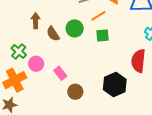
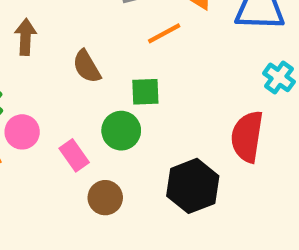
green circle: (75, 28) -> (121, 131), moved
brown semicircle: (53, 34) -> (87, 66), moved
green square: (102, 36) -> (145, 92), moved

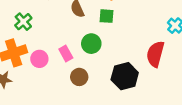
green square: (145, 92) -> (106, 16), moved
pink circle: (22, 132) -> (39, 59), moved

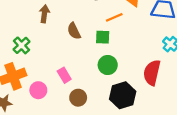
green circle: (91, 44) -> (108, 65), moved
pink circle: (39, 59) -> (38, 90), moved

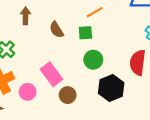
pink rectangle: (64, 75) -> (51, 74), size x1.5

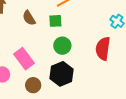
black hexagon: (111, 88) -> (62, 74), moved
brown circle: (68, 95) -> (33, 85), moved

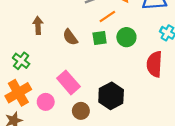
green circle: (62, 46) -> (126, 37), moved

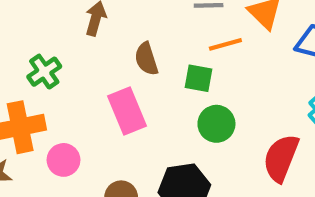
green circle: (126, 37) -> (216, 124), moved
pink rectangle: (68, 82) -> (127, 111), moved

